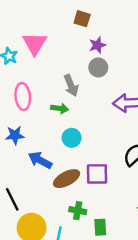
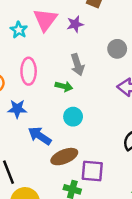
purple star: (97, 45) -> (75, 24), moved
gray circle: (98, 67) -> (117, 49), moved
purple square: (97, 174) -> (92, 171), moved

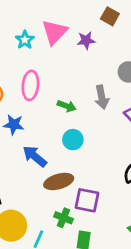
gray arrow: (77, 65) -> (102, 97), moved

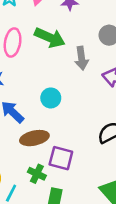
green arrow: (67, 106) -> (50, 38), moved, size x1.6

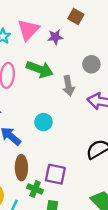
brown ellipse: (34, 138) -> (21, 168), moved, turned -75

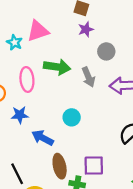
pink triangle: (28, 30) -> (38, 31), turned 40
purple star: (55, 37) -> (86, 29), moved

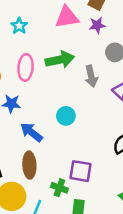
pink triangle: (38, 31) -> (67, 17), moved
green arrow: (57, 67) -> (60, 60), turned -30
brown ellipse: (60, 166) -> (29, 165), moved

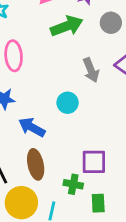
green arrow: (60, 60) -> (67, 26), moved
gray arrow: (91, 76) -> (91, 70), moved

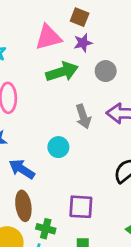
green cross: (73, 184) -> (46, 229), moved

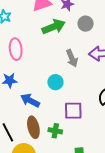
purple square: (81, 207) -> (73, 111), moved
green cross: (46, 229) -> (55, 131), moved

